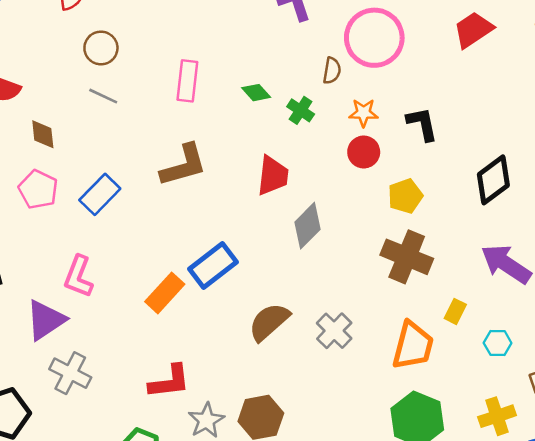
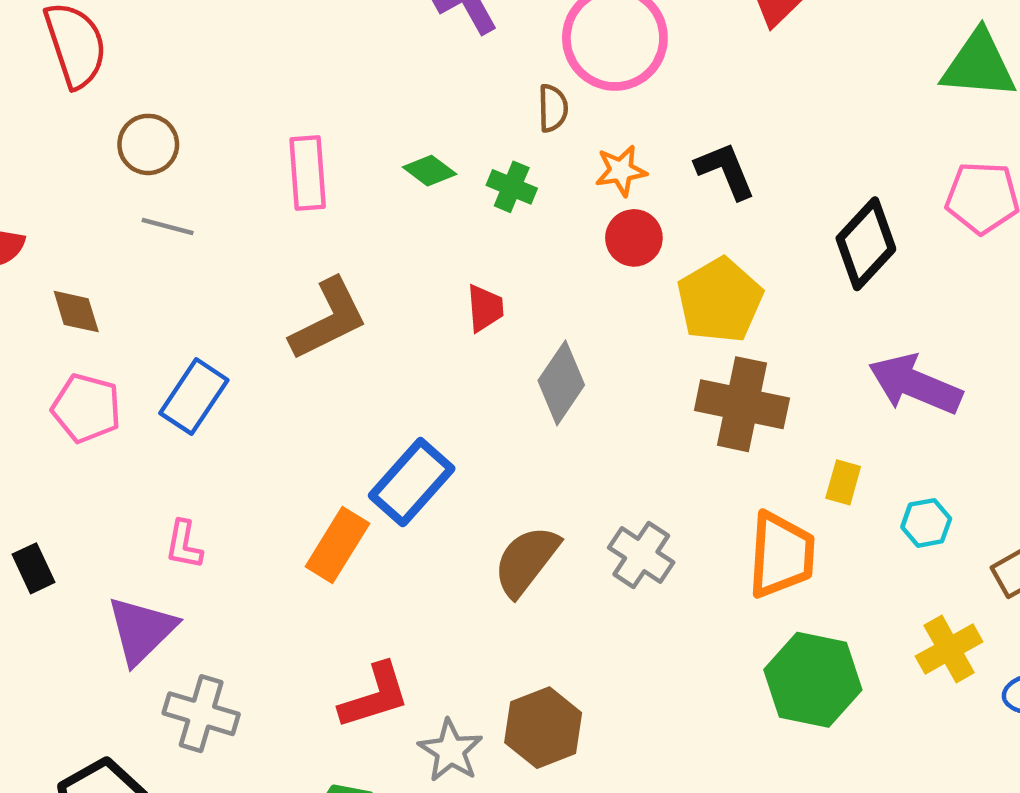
red trapezoid: (273, 176) -> (485, 308), size x0.7
yellow pentagon: (405, 196) -> (720, 300), size x1.4
pink L-shape: (79, 276) -> (184, 545), size x0.7

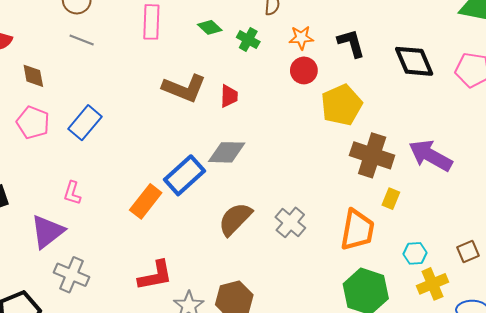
black diamond: (866, 244) -> (414, 61), moved, turned -72
brown L-shape: (329, 319) -> (184, 88), moved, turned 42
gray diamond: (561, 383) -> (227, 152), moved, turned 51
brown cross: (742, 404) -> (372, 155), moved
cyan hexagon: (926, 523) -> (415, 253), moved

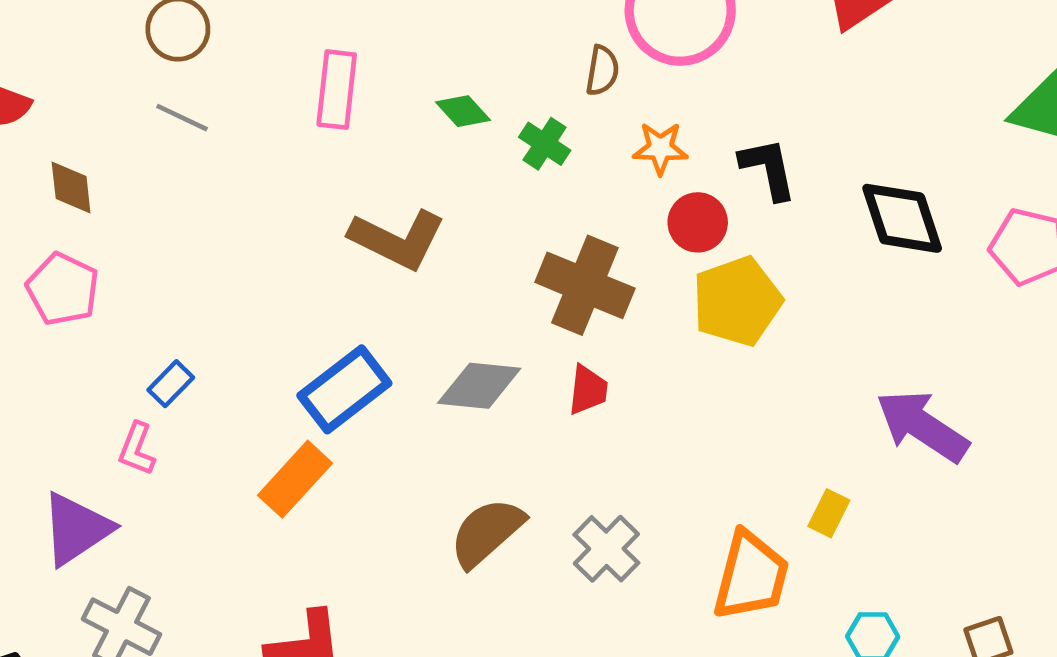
red circle: (304, 70) -> (698, 222), moved
red trapezoid: (229, 96) -> (588, 390), moved
blue rectangle: (85, 123) -> (171, 384), moved, size x0.6
brown cross: (372, 155) -> (585, 285), moved
blue rectangle: (185, 175) -> (344, 389), moved

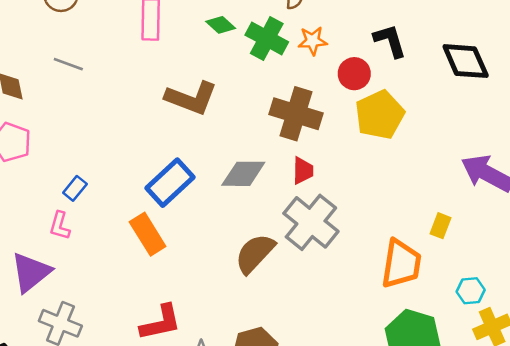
gray line: (182, 118) -> (68, 64), moved
green cross: (545, 144) -> (267, 38), size x1.5
orange star: (660, 148) -> (313, 41), moved
orange rectangle: (295, 479) -> (148, 234), turned -69
gray cross: (606, 549) -> (311, 222), moved, size x1.5

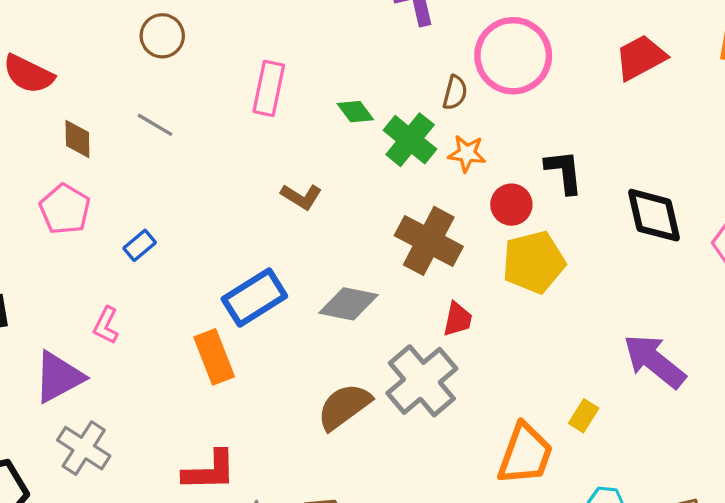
brown L-shape: (191, 98) -> (301, 197), size x0.6
red trapezoid: (303, 171) -> (458, 319), moved
blue rectangle: (75, 188) -> (140, 245), moved

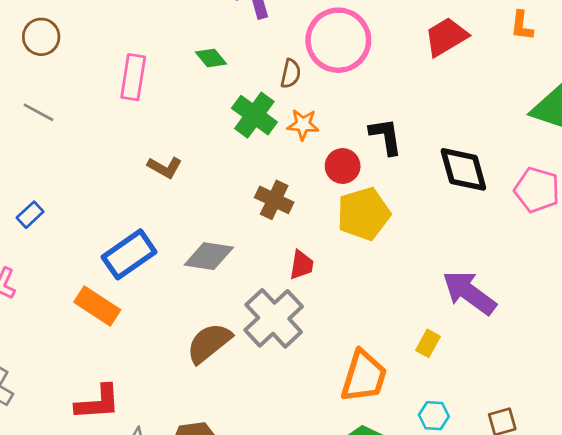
green diamond: (355, 112) -> (211, 58), moved
brown cross: (429, 241) -> (274, 200), size x0.7
orange rectangle: (214, 357) -> (97, 306), turned -33
yellow rectangle: (584, 416) -> (428, 343), moved

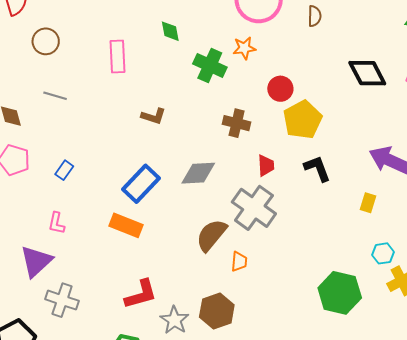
green diamond: (211, 58) -> (170, 31), turned 40
brown semicircle: (291, 74) -> (314, 16), moved
orange star: (303, 125) -> (244, 48), moved
black L-shape: (386, 136) -> (317, 168), moved
orange trapezoid: (364, 376) -> (239, 262), moved, size x0.5

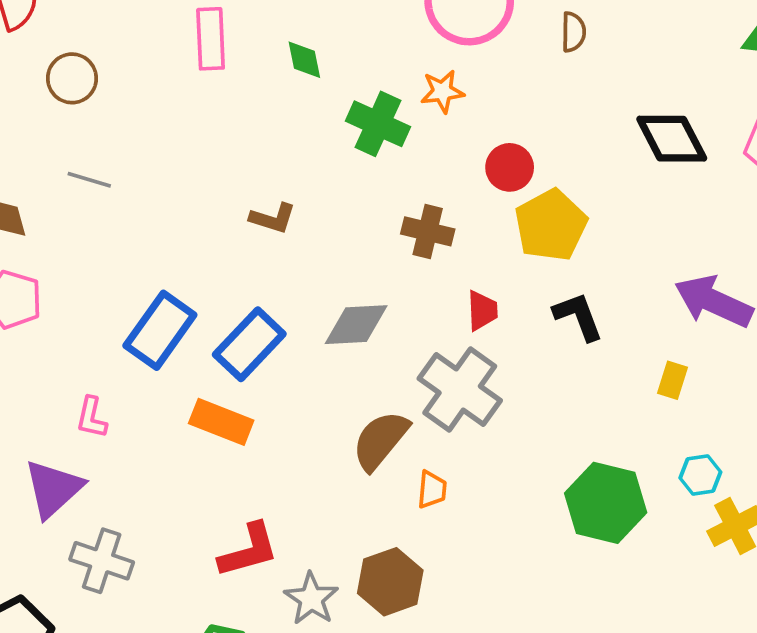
pink rectangle: (117, 56) -> (211, 39), moved
blue rectangle: (64, 170) -> (160, 330), moved, size x2.0
green hexagon: (340, 293) -> (606, 503), moved

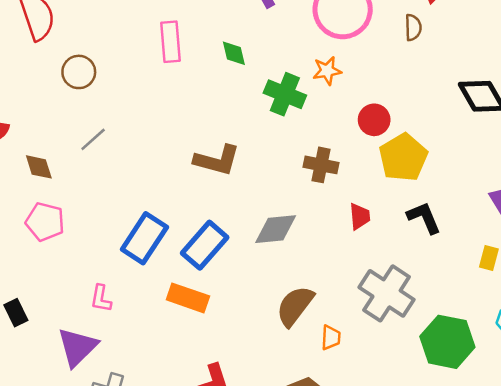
gray line: (89, 180) -> (93, 139), turned -56
brown L-shape: (273, 218) -> (217, 160), size x1.5
gray cross: (460, 390) -> (387, 293), moved

